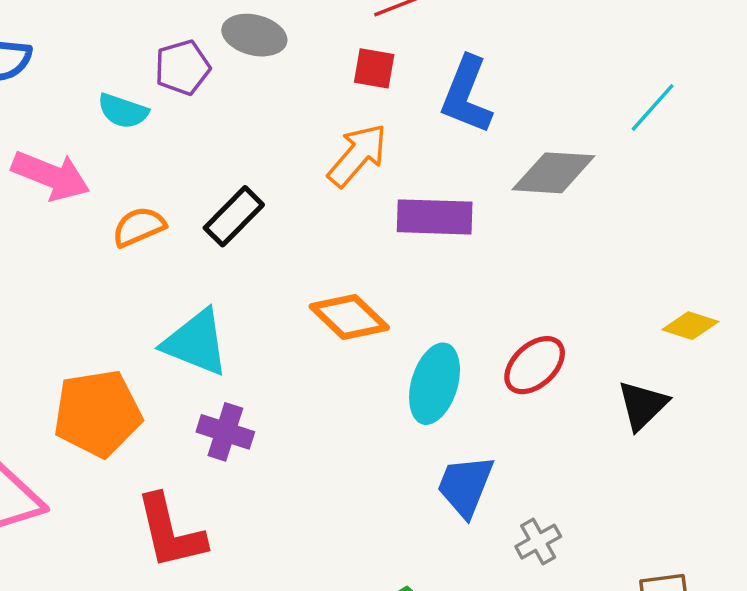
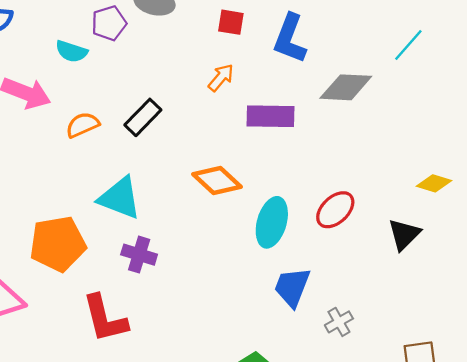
orange arrow: (357, 155) -> (221, 78), size x0.7

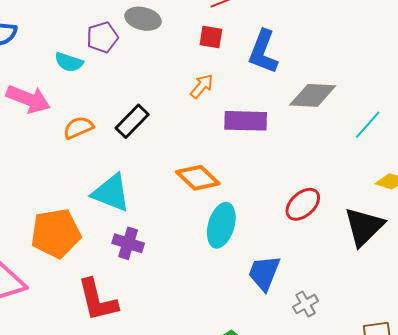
cyan line: (408, 45) -> (368, 125), moved
cyan ellipse: (272, 222) -> (221, 225), moved
black triangle: (404, 234) -> (364, 227), size x1.4

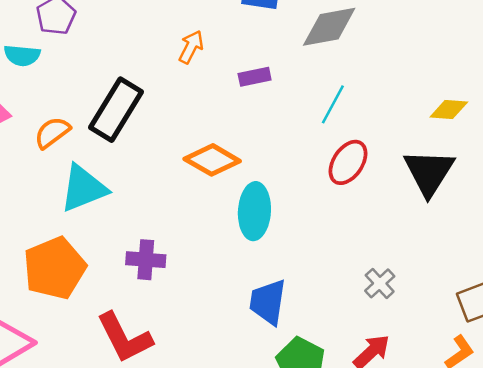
black rectangle: (132, 121) -> (116, 110), size x1.4
purple rectangle: (246, 121) -> (255, 77), size x0.6
cyan line: (368, 125) -> (333, 104), moved
cyan triangle: (111, 193) -> (83, 188), moved, turned -30
blue trapezoid: (264, 273) -> (268, 302), moved

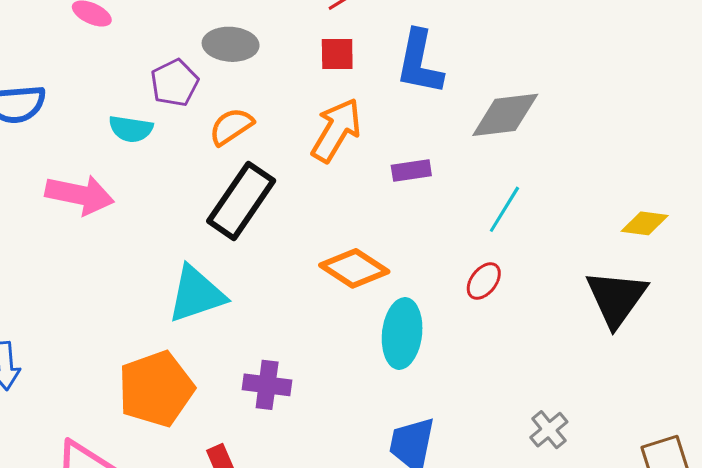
orange arrow: (191, 47) -> (336, 130), size x1.6
orange semicircle: (52, 133) -> (231, 126), moved
red ellipse: (348, 162) -> (484, 281), moved, size x0.7

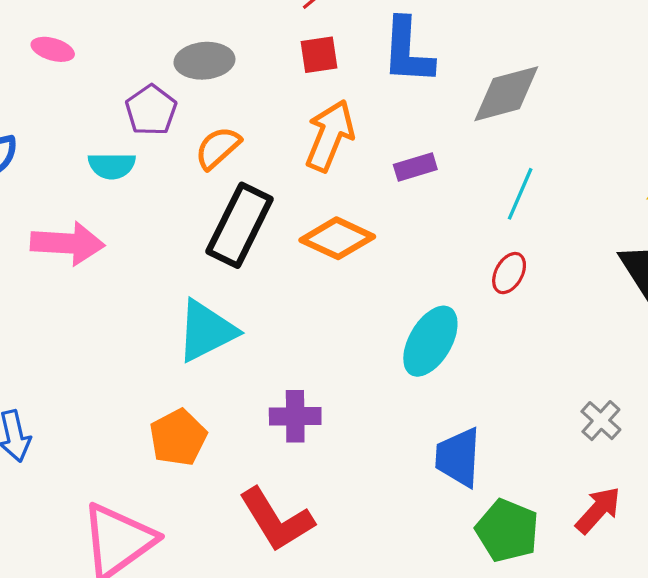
orange diamond: (354, 268) -> (337, 238), moved
cyan ellipse: (402, 333) -> (430, 341), turned 32
orange pentagon: (156, 389) -> (178, 437), size x0.7

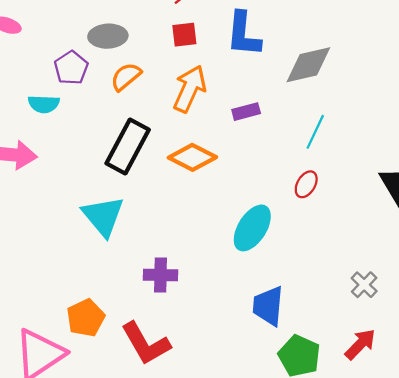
orange semicircle: (218, 148) -> (126, 77), moved
cyan triangle: (206, 331) -> (103, 216), turned -45
orange pentagon: (178, 437) -> (86, 318), moved

